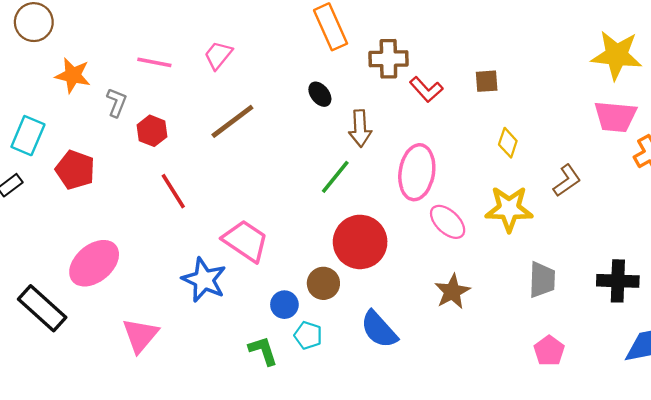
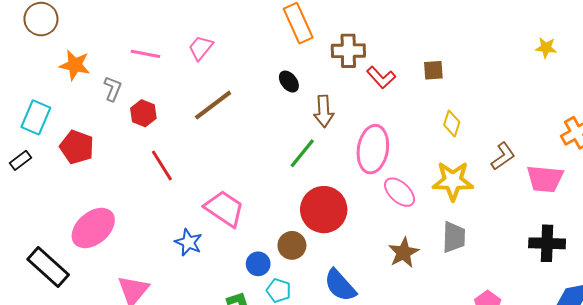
yellow star: (617, 55) -> (546, 48), size x0.5
pink trapezoid: (615, 117) -> (545, 179), moved
blue star: (204, 280) -> (188, 242), size x0.7
gray trapezoid: (542, 280) -> (454, 237), moved

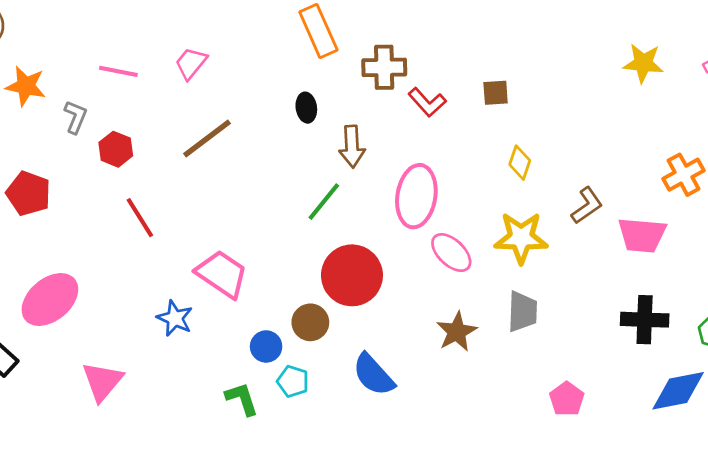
yellow star: (546, 48) -> (643, 63), size x1.4
black ellipse: (289, 82) -> (306, 108), turned 30

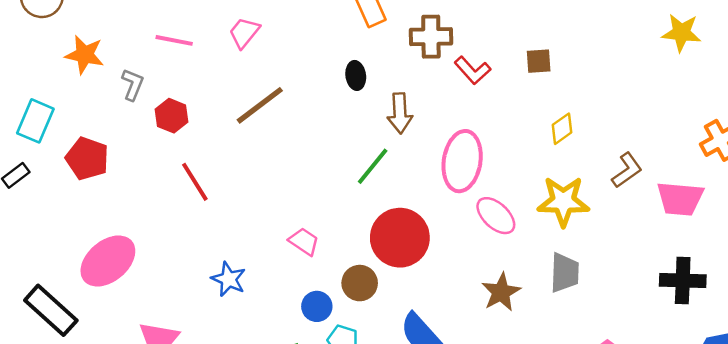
yellow diamond: (520, 163) -> (562, 129), turned 36
pink trapezoid: (222, 274) -> (304, 242), moved, size x0.6

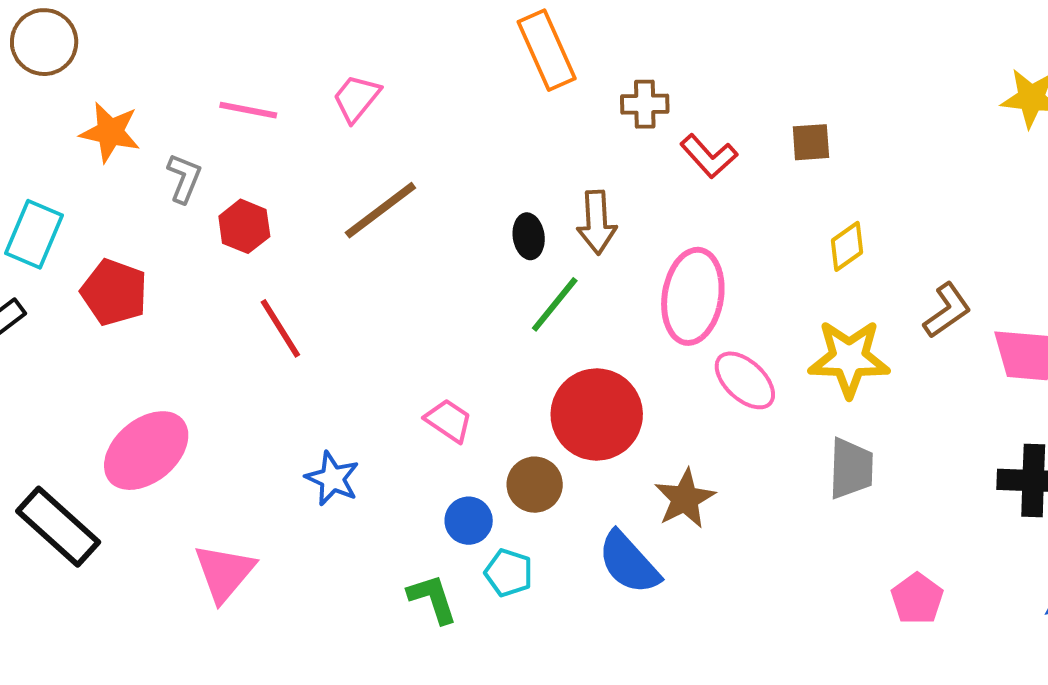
brown cross: (431, 37) -> (645, 104), size x0.7
black ellipse: (356, 75) -> (529, 236), moved
brown star: (501, 292) -> (685, 499), moved

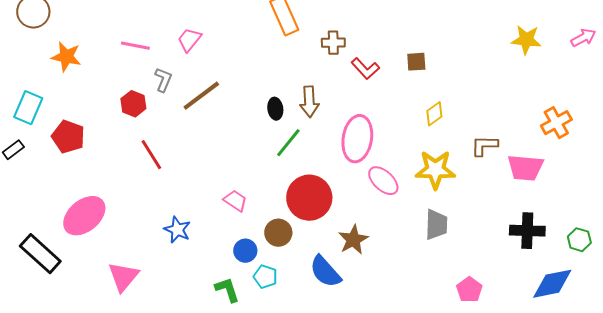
gray L-shape: (184, 178) -> (163, 80), moved
brown L-shape: (947, 310) -> (484, 146), turned -144

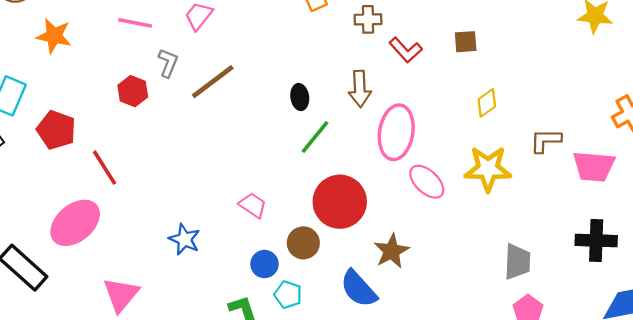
brown arrow: (309, 102) -> (360, 89), moved
red line: (151, 155) -> (105, 168), moved
gray trapezoid: (436, 225) -> (517, 262), moved

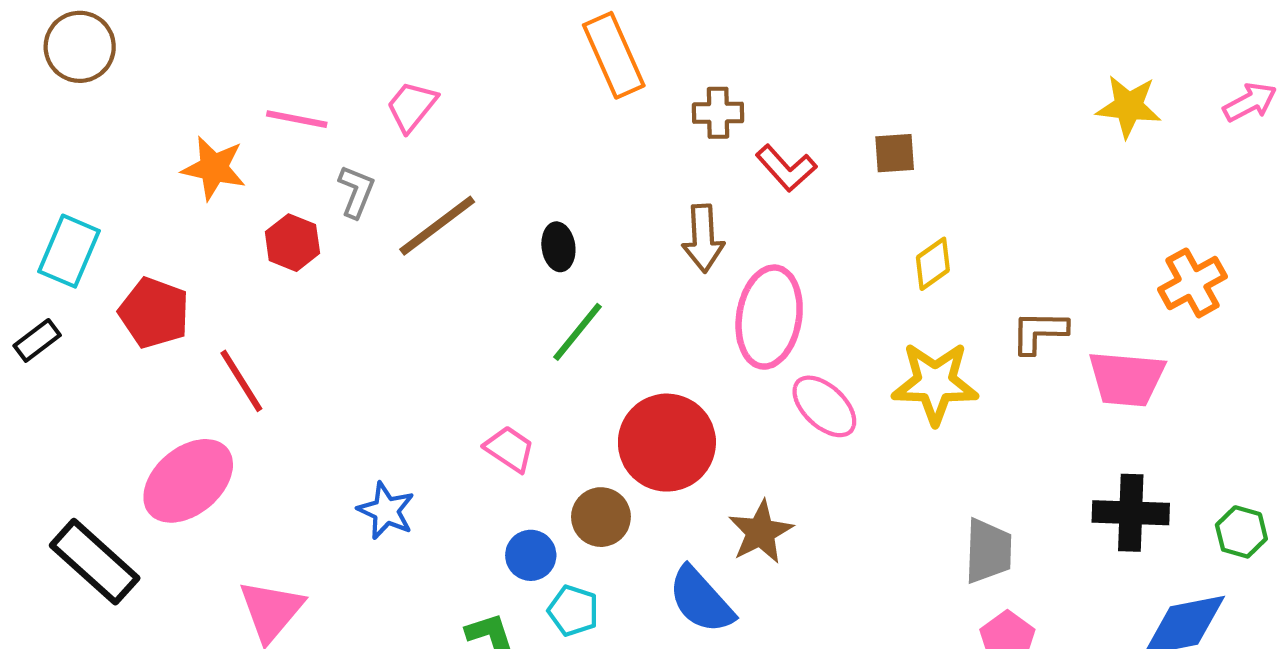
orange star: (54, 36) -> (214, 168), moved
black ellipse: (300, 97) -> (558, 247), moved
green line: (315, 137) -> (578, 332), moved

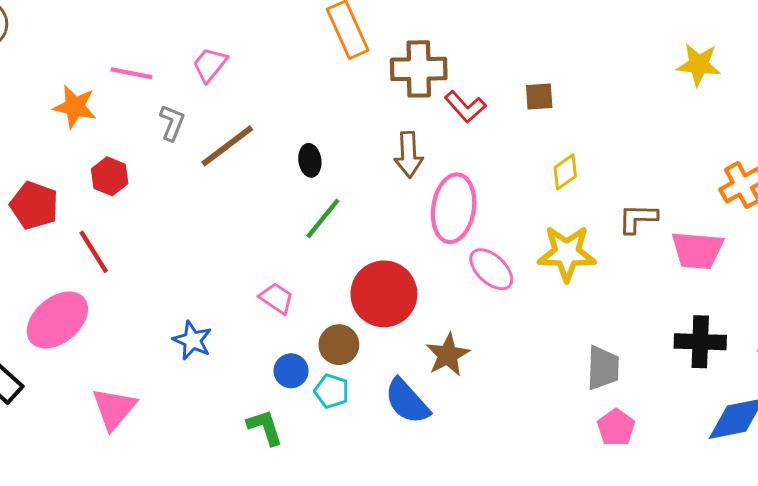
brown cross: (718, 113) -> (419, 69), size x1.6
red hexagon: (292, 243) -> (110, 176), moved
cyan pentagon: (573, 611) -> (332, 391), moved

